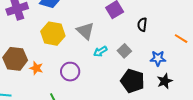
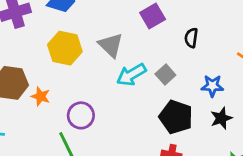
cyan arrow: (100, 51) -> (131, 75), size x1.5
purple circle: (70, 72) -> (81, 115), moved

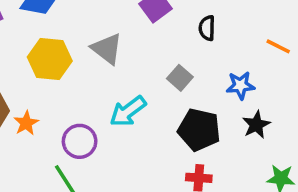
cyan arrow: (131, 75) -> (128, 111), moved
orange star: (41, 96) -> (26, 123), turned 30

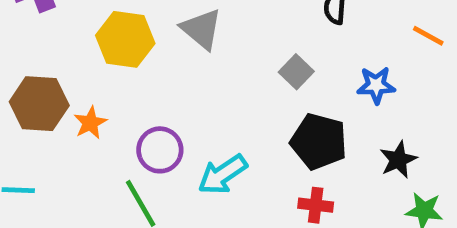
cyan arrow: (128, 111) -> (223, 174), moved
black star: (256, 125) -> (398, 160), moved

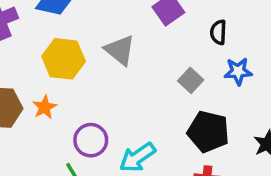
blue star: (376, 85) -> (238, 71), moved
orange star: (90, 123) -> (45, 107), moved

